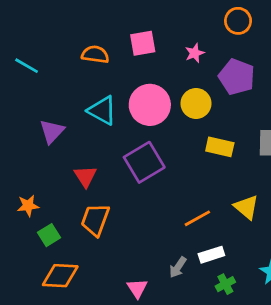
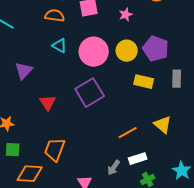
purple pentagon: (237, 77) -> (156, 49), moved
cyan triangle: (102, 110) -> (60, 46), moved, size x0.7
orange trapezoid: (95, 220) -> (55, 150), moved
green square: (49, 235) -> (13, 150), moved, turned 35

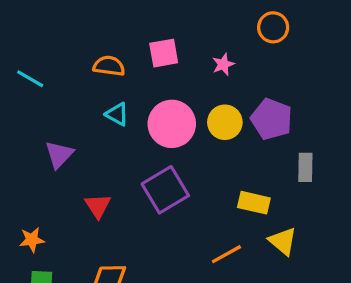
yellow rectangle: (144, 82) -> (254, 203), moved

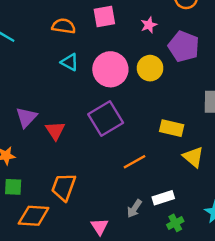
purple pentagon: (272, 119) -> (184, 46), moved
purple triangle: (59, 154) -> (26, 117), moved
orange line: (226, 254) -> (134, 162), moved

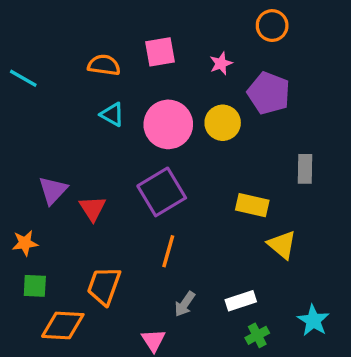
orange line: (134, 162) -> (168, 251), moved, turned -45
gray arrow: (134, 209) -> (185, 304), moved

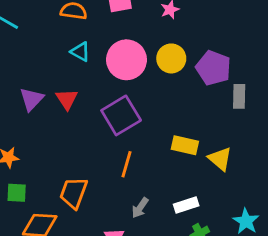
purple pentagon: (269, 93) -> (213, 68), moved
purple triangle: (53, 190) -> (32, 99), moved
yellow rectangle: (252, 205) -> (185, 145), moved
red triangle: (92, 208) -> (67, 99), moved

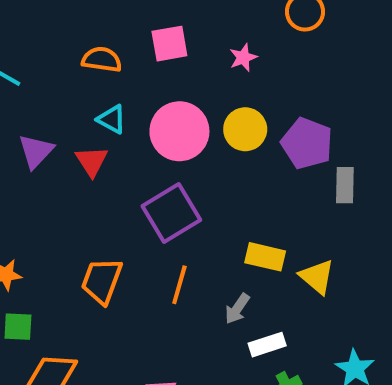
purple triangle: (32, 99) -> (36, 151), moved
red triangle: (67, 99) -> (92, 161), moved
orange trapezoid: (74, 193) -> (102, 281), moved
gray arrow: (140, 208) -> (237, 309), moved

